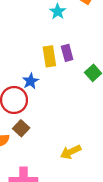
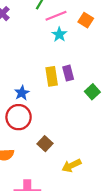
blue star: (31, 81) -> (22, 93), moved
brown square: (21, 128) -> (45, 144), moved

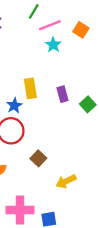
purple rectangle: (68, 73) -> (62, 94), moved
yellow rectangle: (52, 76) -> (30, 88), moved

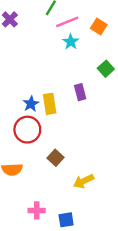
yellow rectangle: (30, 88) -> (50, 104), moved
green square: (88, 104) -> (106, 69), moved
pink cross: (20, 210) -> (37, 210), size x0.6

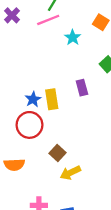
pink line: (67, 22) -> (48, 20), moved
yellow arrow: (84, 181) -> (70, 173), moved

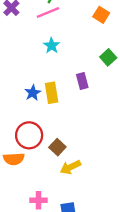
cyan star: (73, 37) -> (52, 46), moved
red circle: (29, 125) -> (29, 135), moved

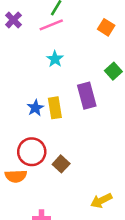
purple rectangle: (82, 81) -> (87, 96), size x1.5
yellow arrow: (70, 167) -> (101, 201), moved

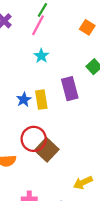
pink line: (51, 25) -> (38, 25), turned -40
red circle: (32, 152) -> (34, 139), moved
brown square: (61, 164) -> (47, 150), size x1.5

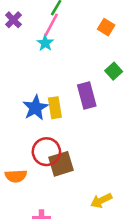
cyan star: (41, 56) -> (45, 43), moved
blue star: (24, 100) -> (35, 108), size x1.5
brown square: (47, 150) -> (61, 164), turned 30

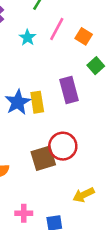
pink line: (51, 25) -> (57, 29), moved
orange square: (106, 27) -> (84, 36), moved
red circle: (46, 152) -> (63, 146), moved

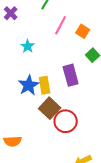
cyan star: (27, 38) -> (28, 46), moved
brown square: (43, 158) -> (50, 108), moved, turned -30

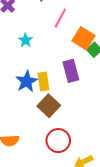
orange square: (83, 31) -> (84, 38), moved, size x1.5
red circle: (66, 121) -> (58, 141), moved

